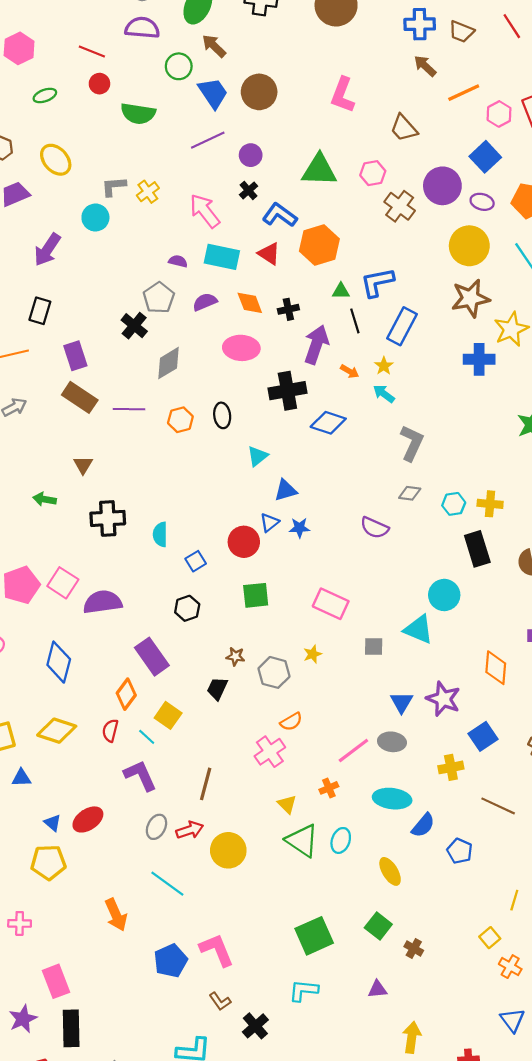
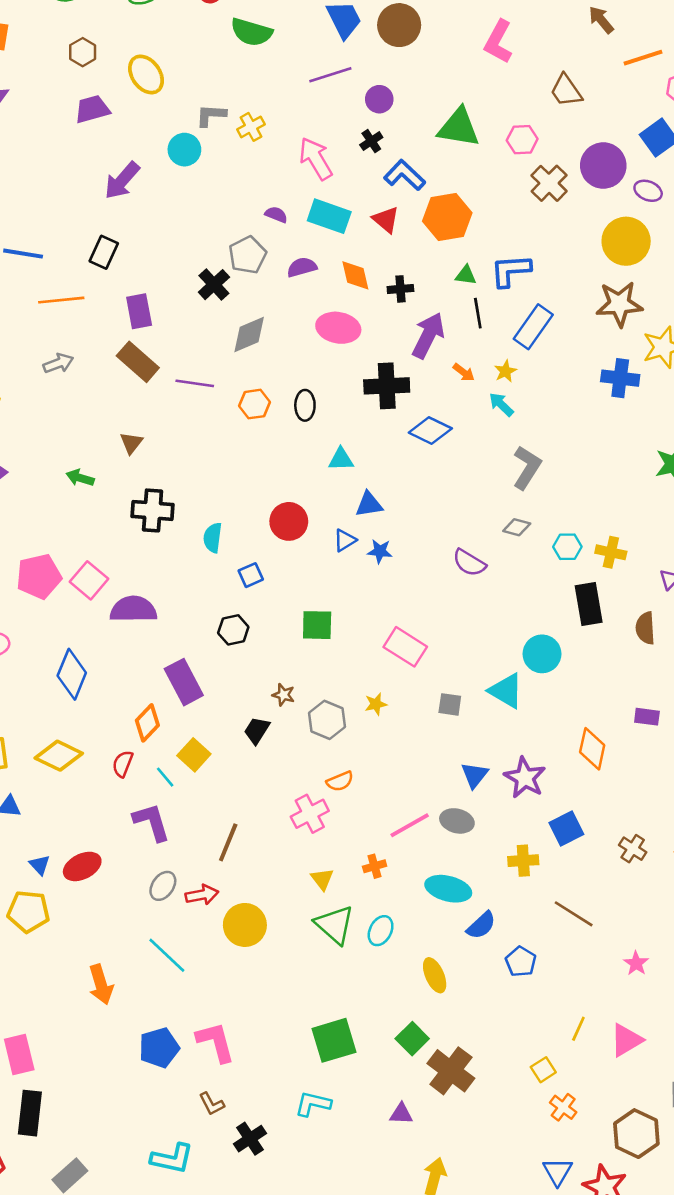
cyan triangle: (258, 456) -> (341, 459), turned 30
red circle: (244, 542) -> (289, 521), moved
brown cross: (414, 949) -> (451, 1071), size x2.0

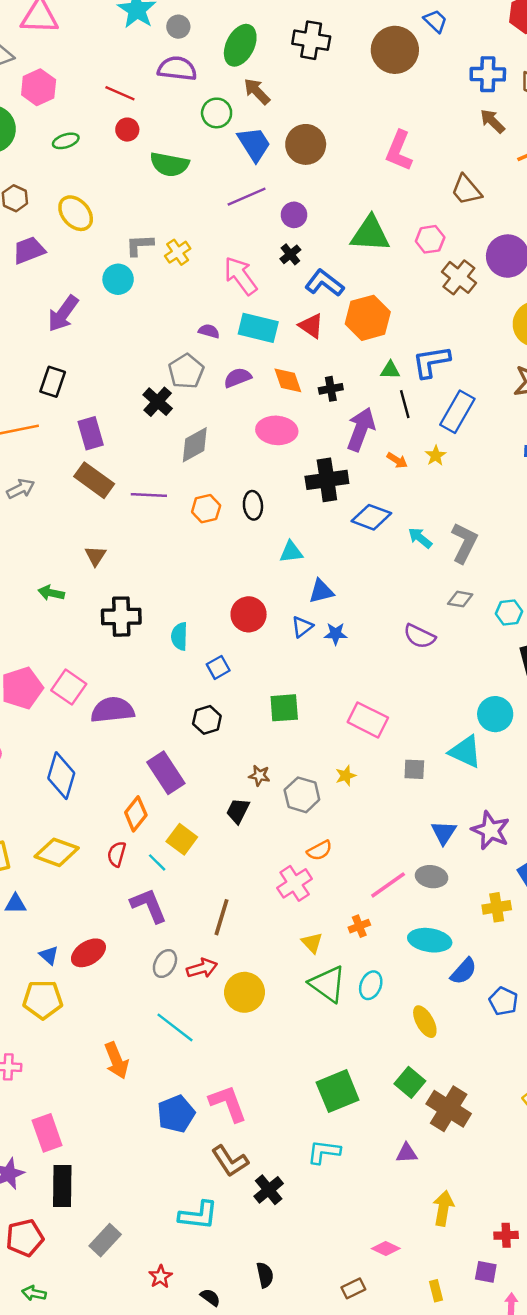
cyan arrow: (501, 404) -> (420, 538), moved
brown L-shape: (212, 1104) -> (230, 1161), size x1.5

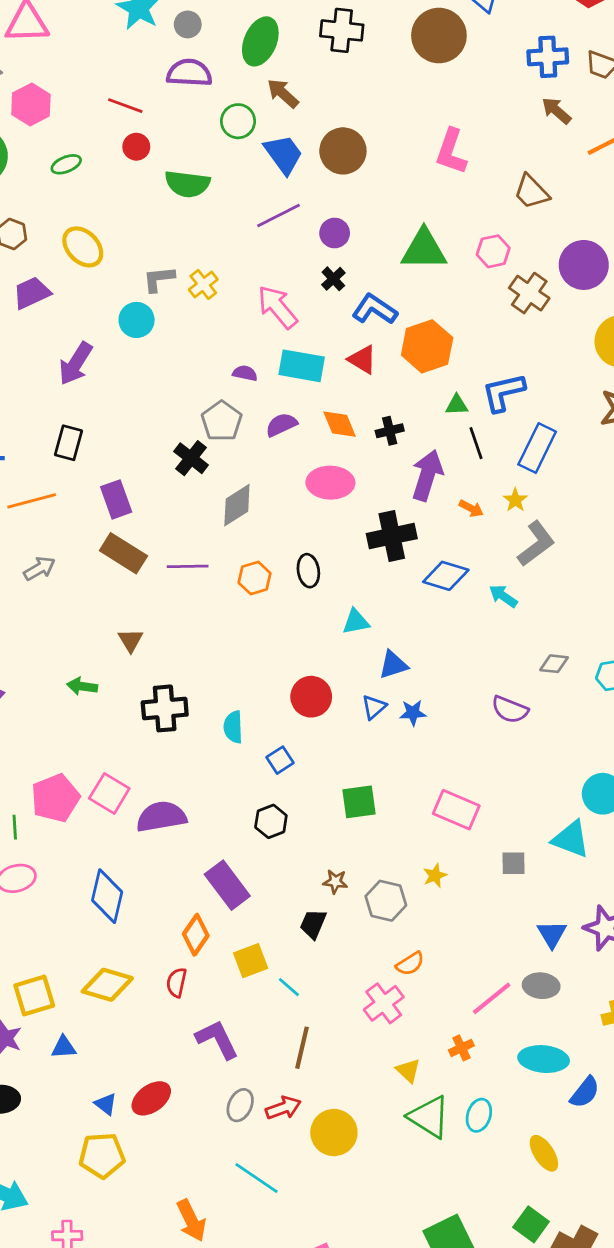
gray L-shape: (464, 543) -> (536, 544), moved, turned 30
yellow square: (182, 839) -> (251, 961), turned 36
cyan line: (157, 862) -> (289, 987), moved

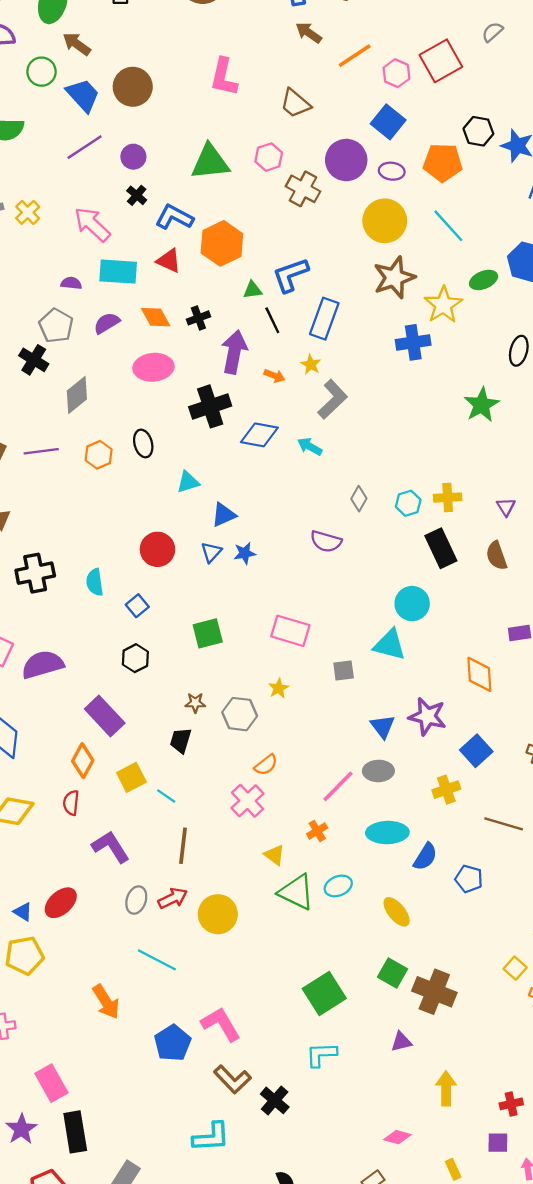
gray diamond: (554, 664) -> (359, 499), turned -60
cyan ellipse: (479, 1115) -> (338, 886), turned 56

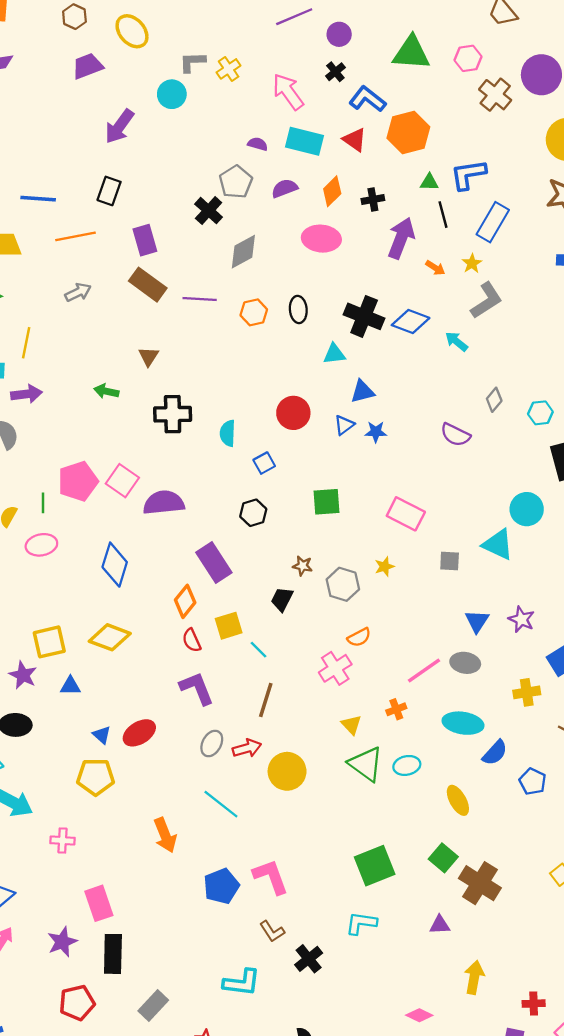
orange diamond: (156, 317) -> (332, 191), turned 64
black cross: (210, 406) -> (364, 316), moved, turned 30
purple star: (427, 716) -> (521, 619), size x0.7
red semicircle: (71, 803) -> (192, 640), moved, turned -40
brown L-shape: (232, 1079) -> (272, 931), size x0.7

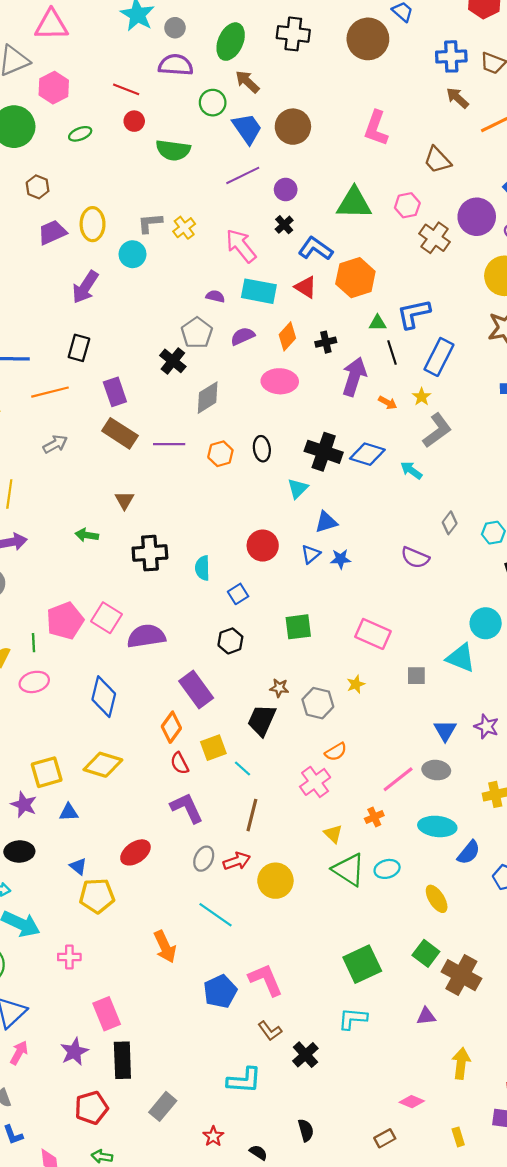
yellow ellipse: (132, 31) -> (93, 224), moved, turned 44
cyan triangle: (334, 354) -> (298, 488), turned -35
black trapezoid: (282, 599) -> (262, 720), size x1.4
blue triangle: (102, 735) -> (78, 866), moved

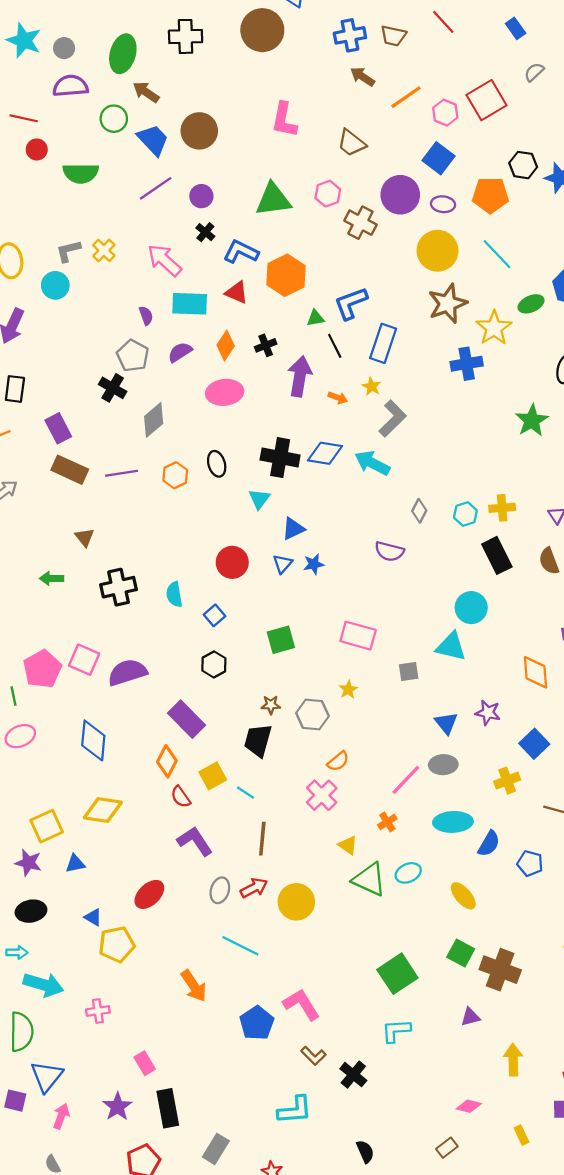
purple semicircle: (215, 296) -> (146, 316), turned 66
cyan arrow: (411, 470) -> (372, 463), size x1.5
pink rectangle: (107, 1014) -> (145, 1063), size x0.7

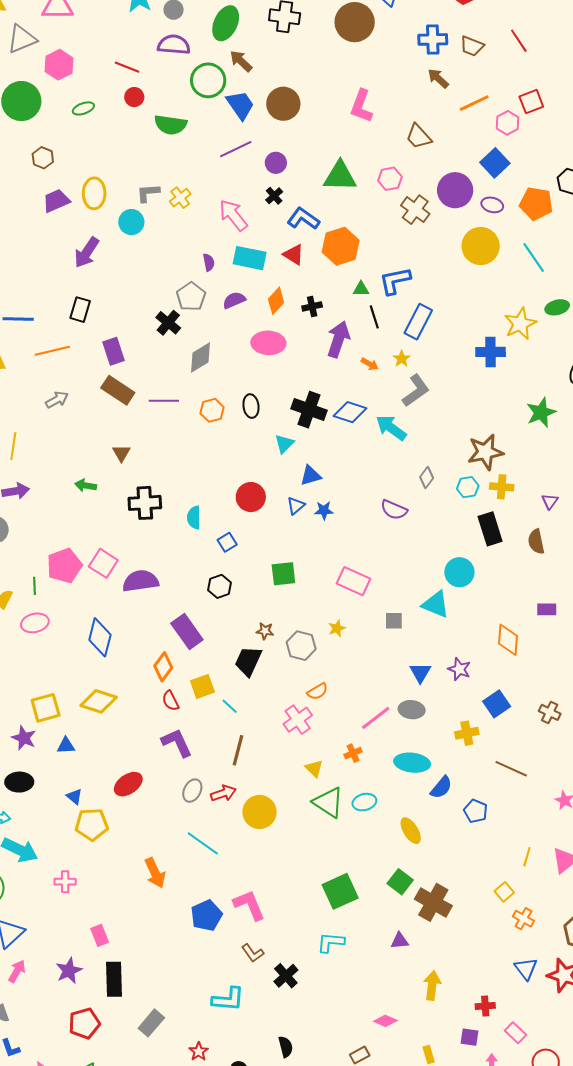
red square: (487, 100) -> (531, 102), moved, size x0.7
green circle: (114, 119) -> (208, 80), size x1.4
brown star: (448, 304) -> (485, 452), moved

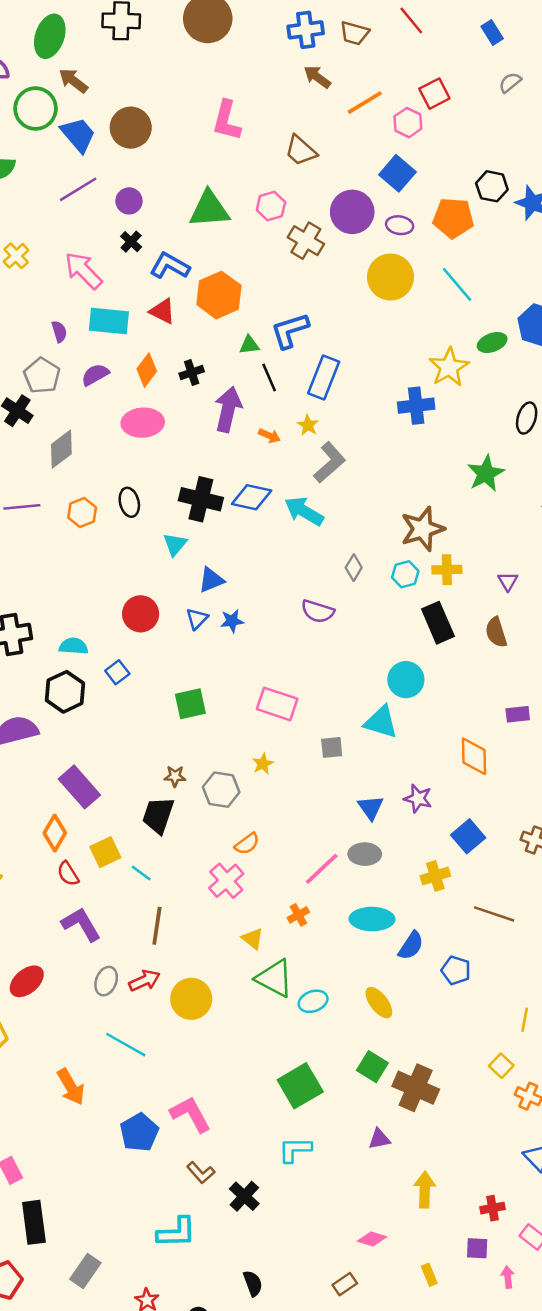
cyan semicircle: (194, 518) -> (74, 646), turned 100
black hexagon: (220, 586) -> (65, 692), moved, size x1.4
cyan ellipse: (364, 802) -> (313, 1001), moved

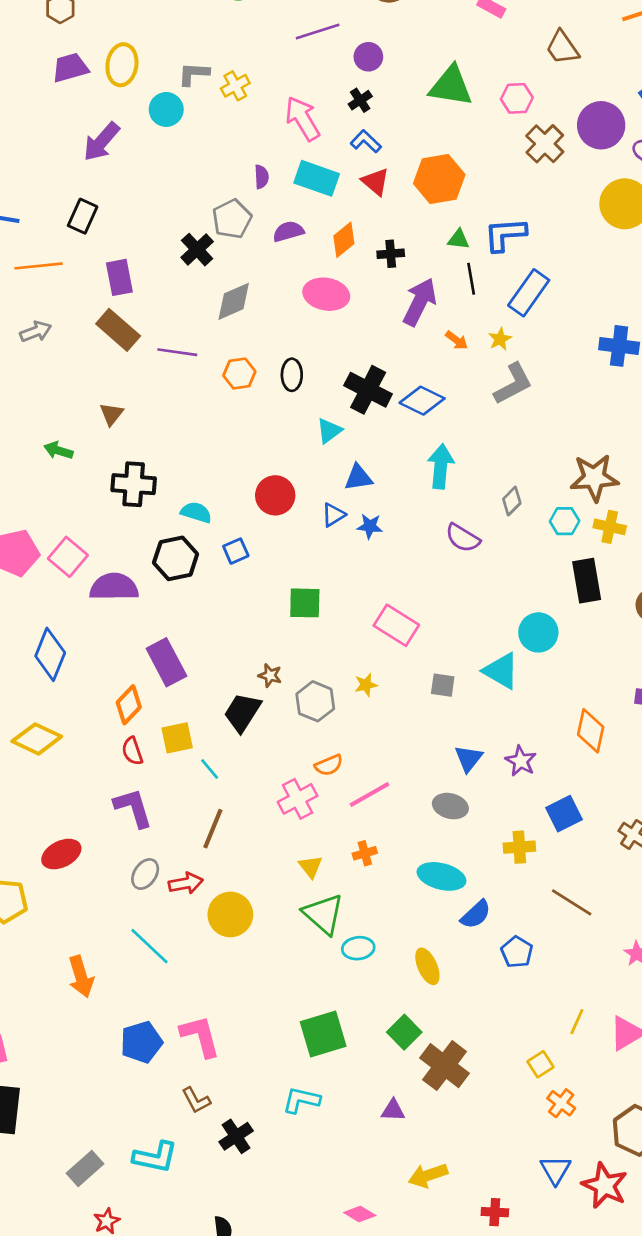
blue L-shape: (170, 266) -> (366, 141), moved, size x0.7
cyan arrow: (304, 511) -> (441, 466), moved, turned 51
pink line: (322, 869) -> (370, 795), moved
yellow arrow: (425, 1190) -> (428, 1175), turned -124
gray rectangle: (85, 1271) -> (85, 1168), moved

